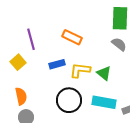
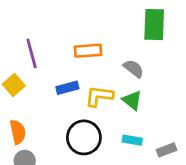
orange rectangle: (72, 37) -> (88, 51), turned -30
gray semicircle: (119, 44) -> (134, 69), moved
cyan rectangle: (104, 102) -> (132, 140), size x0.6

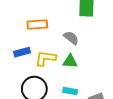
green triangle: (132, 100) -> (70, 61), turned -35

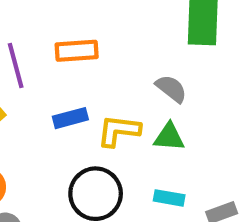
orange rectangle: (37, 24) -> (77, 51), moved

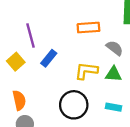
orange rectangle: (77, 51) -> (88, 28), moved
blue rectangle: (70, 118) -> (49, 58), moved, turned -36

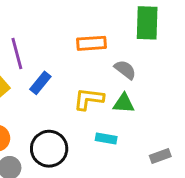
black circle: (74, 105) -> (49, 149), moved
cyan rectangle: (113, 107) -> (106, 138), moved

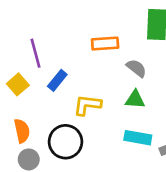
yellow L-shape: (89, 99) -> (87, 105), moved
cyan rectangle: (106, 138) -> (138, 138), moved, size x1.4

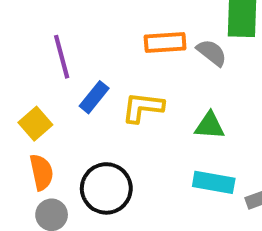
gray semicircle: (136, 68) -> (212, 53), moved
yellow square: (18, 84) -> (35, 124), moved
yellow L-shape: (87, 105) -> (143, 107), moved

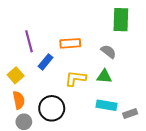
orange rectangle: (165, 43) -> (70, 43), moved
gray semicircle: (212, 53) -> (108, 52), moved
yellow L-shape: (143, 107) -> (75, 78), moved

